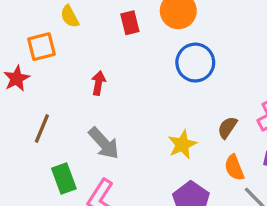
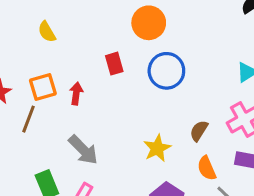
red rectangle: (130, 23) -> (114, 64), moved
orange square: (41, 47) -> (43, 87), moved
brown line: (42, 128) -> (28, 119), moved

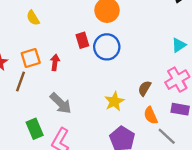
blue circle: (166, 71) -> (107, 47), moved

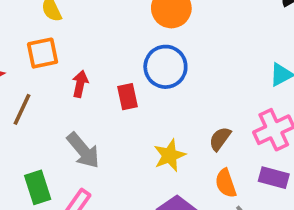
red rectangle: (82, 40) -> (128, 97), moved
orange square: (31, 58) -> (43, 53), moved

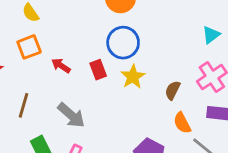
red arrow: (80, 84) -> (61, 66), turned -60
brown line: (22, 109) -> (23, 105), moved
yellow star: (170, 155) -> (133, 77), moved

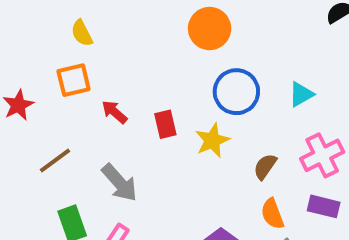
cyan triangle: (211, 35) -> (301, 94), moved
blue circle: (123, 43) -> (236, 92), moved
brown line: (23, 105) -> (55, 160), turned 30

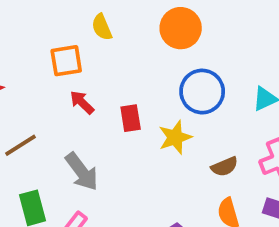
yellow semicircle: (82, 33) -> (102, 27), moved
orange square: (74, 80) -> (66, 61), moved
brown semicircle: (265, 167) -> (225, 167), turned -152

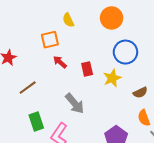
gray arrow: (82, 172) -> (75, 104), moved

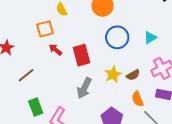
red rectangle: (87, 69) -> (82, 55), size x1.5
yellow star: (112, 78) -> (113, 74), moved
gray arrow: (75, 104) -> (84, 88), moved, turned 70

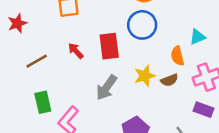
blue circle: (117, 37) -> (142, 25), moved
red arrow: (55, 50) -> (76, 51), moved
orange semicircle: (138, 99) -> (177, 56), moved

